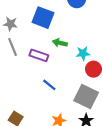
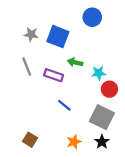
gray star: (10, 24) -> (31, 34), moved

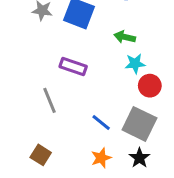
green arrow: (75, 62) -> (125, 37), moved
gray line: (27, 67) -> (50, 100), moved
blue line: (64, 105) -> (101, 123), moved

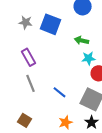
purple rectangle: (73, 66) -> (29, 57), moved, turned 42
blue line: (101, 123) -> (60, 92), moved

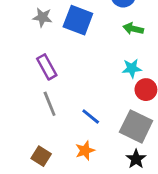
green arrow: (82, 40) -> (133, 29), moved
orange star: (66, 122) -> (85, 151), moved

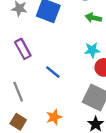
gray line: (50, 104) -> (18, 92), moved
blue line: (91, 116) -> (53, 72), moved

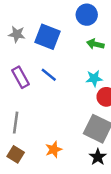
blue line: (53, 72) -> (49, 75), moved
gray line: (18, 92) -> (16, 123), turned 30

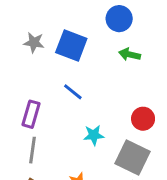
purple rectangle: (21, 77) -> (31, 114), moved, turned 45
cyan star: (94, 78) -> (94, 135), moved

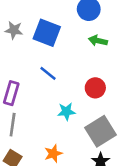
red circle: (143, 119) -> (95, 88), moved
gray square: (133, 158) -> (101, 131), turned 32

